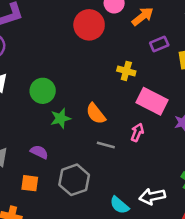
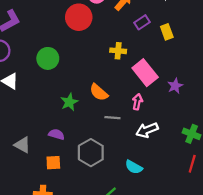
green circle: (43, 91) -> (48, 58), moved
pink rectangle: (152, 101) -> (145, 73), turned 35
white arrow: (152, 196) -> (147, 130), moved

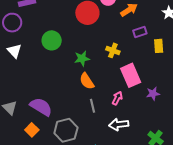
green star: (69, 102) -> (82, 59), moved
gray line: (112, 118) -> (92, 106), turned 56
purple semicircle: (56, 134) -> (41, 107), size x1.6
orange square: (53, 163) -> (32, 130), turned 32

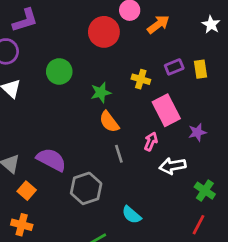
purple rectangle: (140, 32) -> (174, 67), moved
white arrow: (119, 124) -> (173, 166), moved
orange square: (32, 130) -> (27, 191), moved

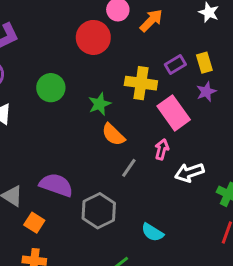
yellow cross: (141, 79) -> (141, 83), size x1.5
purple star: (197, 132) -> (206, 92), moved
gray line: (119, 154) -> (129, 168), turned 60

